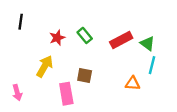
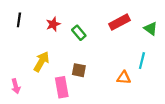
red star: (57, 38) -> (53, 24), moved
red rectangle: (121, 40) -> (120, 22), moved
green triangle: (147, 43) -> (151, 28), moved

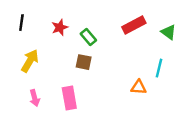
yellow arrow: (41, 62) -> (30, 61), moved
brown square: (79, 70) -> (84, 62), moved
pink arrow: (16, 86) -> (35, 98), moved

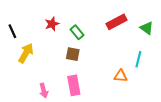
black line: (21, 23) -> (12, 31), moved, turned -32
pink arrow: (35, 98) -> (44, 91), moved
pink rectangle: (69, 98) -> (74, 85), moved

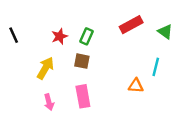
red star: (52, 24) -> (59, 36), moved
green rectangle: (77, 32) -> (86, 36), turned 64
yellow arrow: (26, 53) -> (45, 68), moved

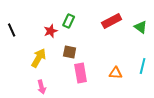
green rectangle: (86, 36) -> (69, 21), moved
cyan line: (156, 67) -> (143, 66), moved
pink rectangle: (83, 96) -> (81, 73), moved

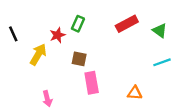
yellow arrow: (39, 58) -> (38, 54), moved
cyan line: (143, 66) -> (162, 62), moved, turned 56
orange triangle: (116, 73) -> (135, 93), moved

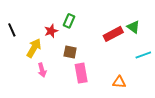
red rectangle: (127, 24) -> (113, 34), moved
green triangle: (160, 31) -> (133, 27), moved
pink arrow: (47, 99) -> (42, 70), moved

